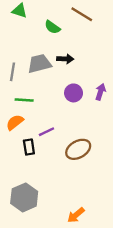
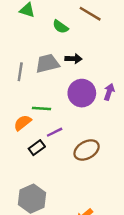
purple circle: (74, 93) -> (82, 93), size x1.5
green line: (24, 100) -> (41, 108), moved
black rectangle: (29, 147) -> (37, 148), turned 63

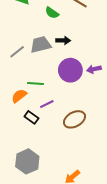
gray line: (20, 72) -> (17, 52), turned 42
purple arrow: (109, 92) -> (94, 69), turned -120
black rectangle: (37, 148) -> (31, 117), turned 72

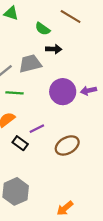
black arrow: (63, 40) -> (54, 49), moved
green line: (36, 84) -> (14, 93), moved

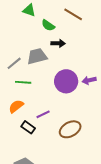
green triangle: (11, 13) -> (29, 10), moved

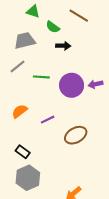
gray trapezoid: (37, 56) -> (25, 41), moved
green line: (23, 82) -> (41, 77), moved
black rectangle: (28, 127) -> (23, 152), moved

